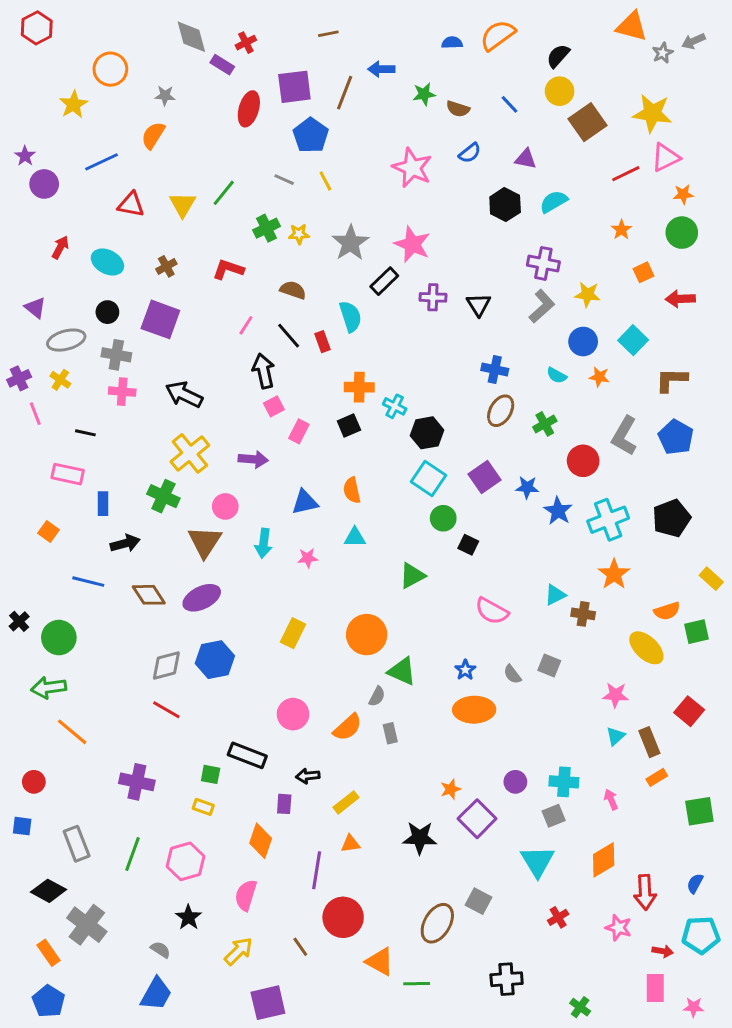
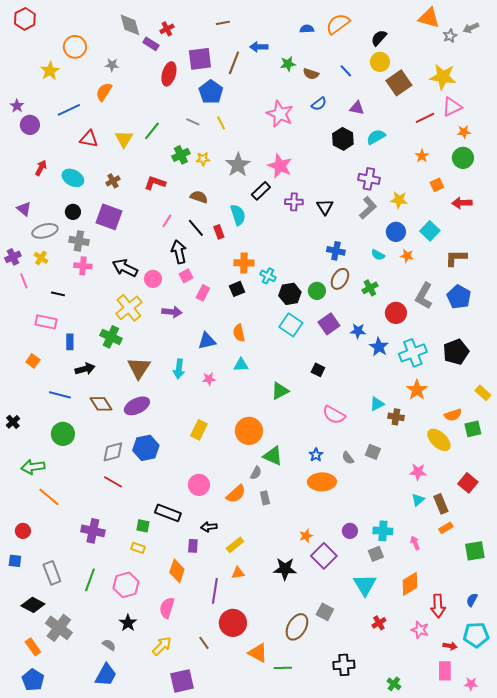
pink circle: (225, 506) -> (153, 279), moved
green circle: (443, 518) -> (317, 291), moved
green circle: (59, 638) -> (63, 434), moved

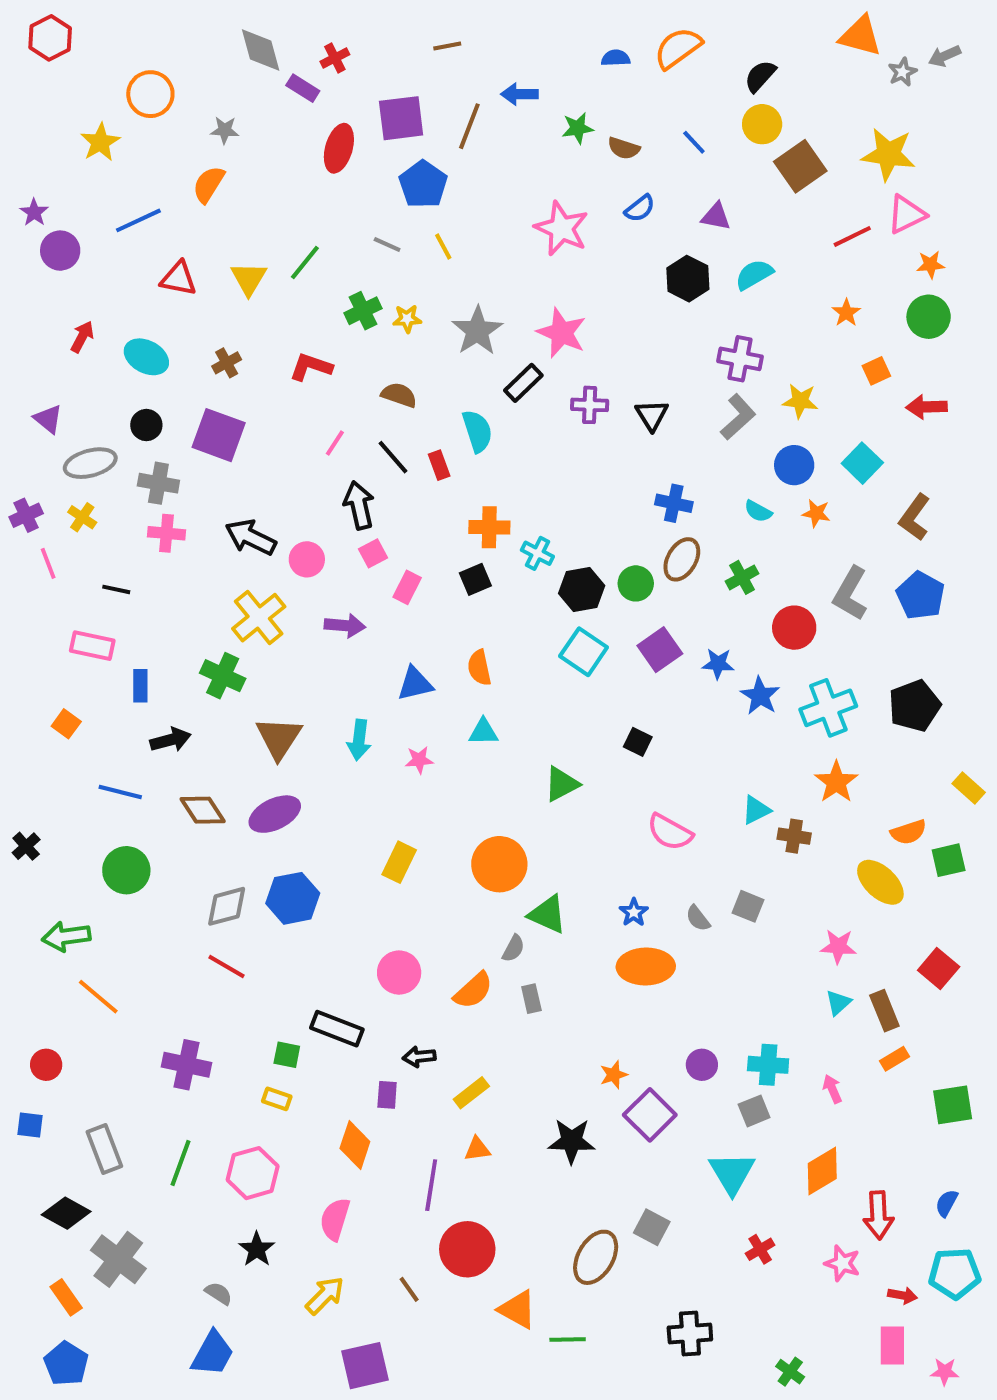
brown L-shape: (456, 258) -> (915, 517), turned -55

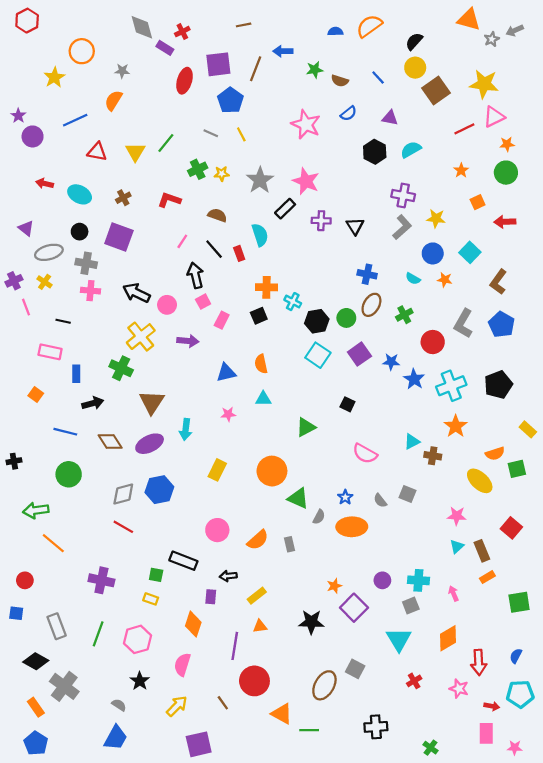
red arrow: (82, 337) -> (45, 183), turned -105
cyan arrow: (359, 740) -> (186, 429), moved
black cross: (26, 846) -> (14, 461), turned 32
gray semicircle: (513, 948) -> (319, 517), moved

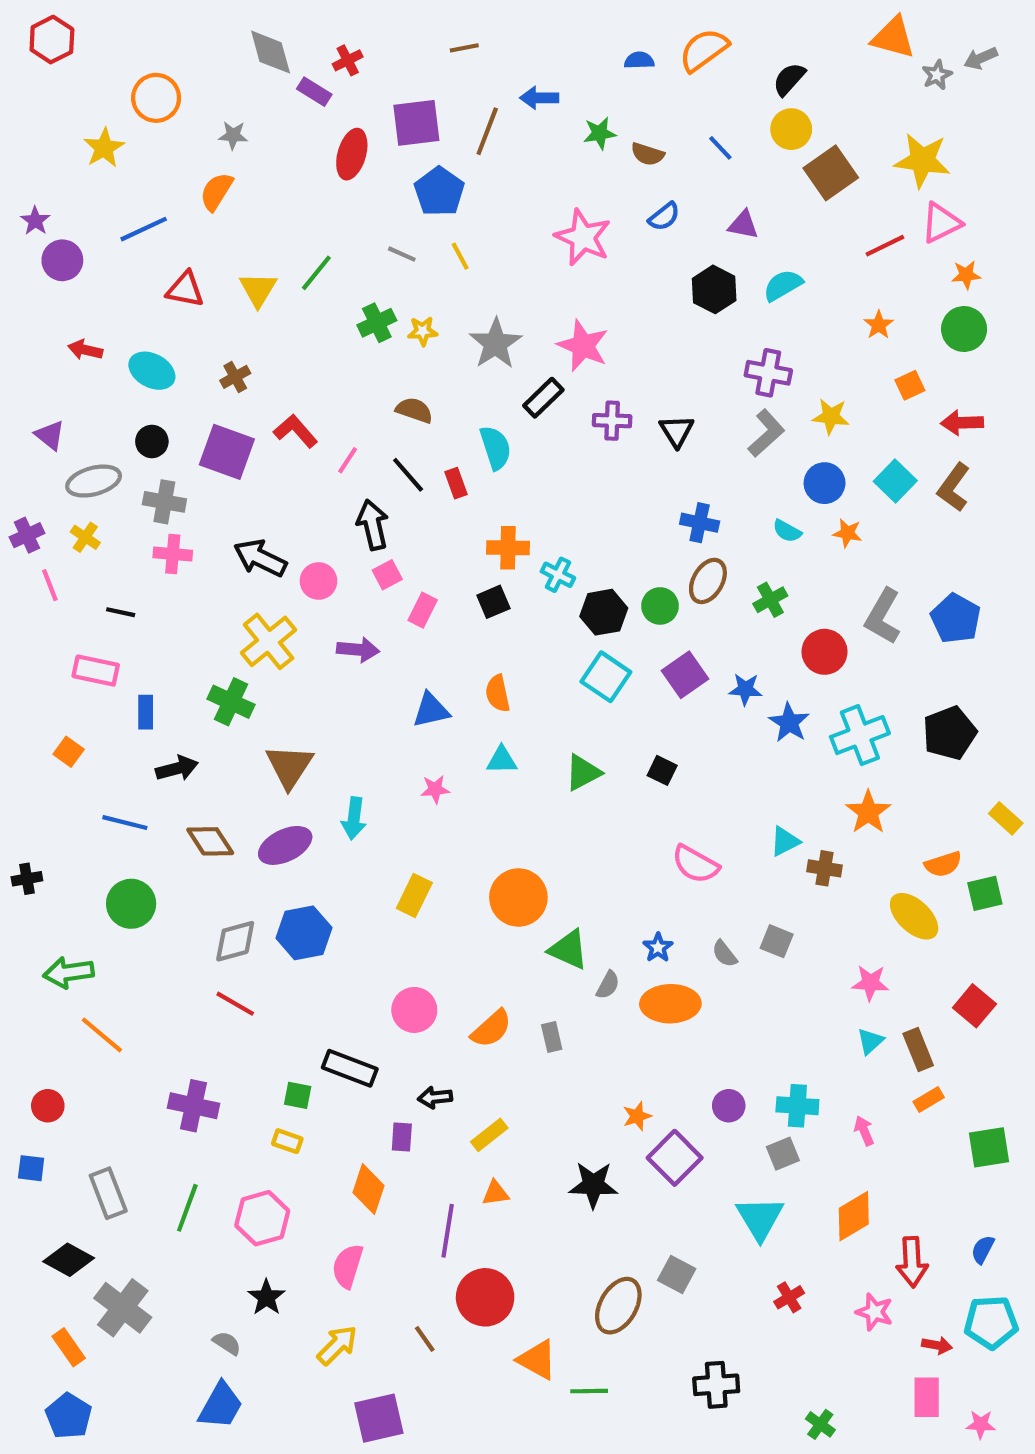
red L-shape: (169, 200) -> (296, 431), moved, turned 30
brown L-shape: (498, 282) -> (954, 487), moved
green triangle: (306, 427) -> (583, 773), moved

